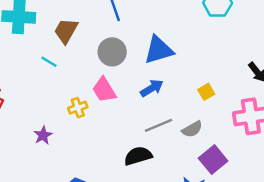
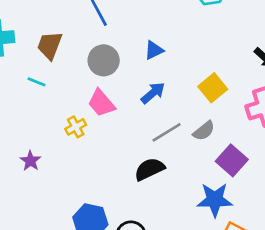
blue triangle: (159, 50) -> (154, 50), size x0.6
yellow square: (206, 92) -> (213, 88), size x1.5
purple star: (43, 135) -> (30, 161), moved

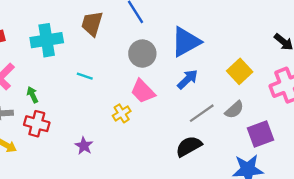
brown trapezoid: (50, 45) -> (92, 24), moved
blue triangle: (154, 50) -> (186, 42), size x1.8
purple square: (232, 160) -> (260, 134), turned 32

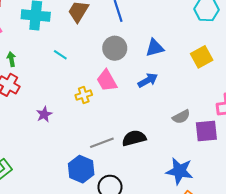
blue triangle: (186, 42) -> (155, 48), size x0.7
yellow square: (240, 71) -> (202, 57), moved
gray line: (202, 113) -> (102, 143), moved
purple square: (260, 134) -> (206, 131), moved

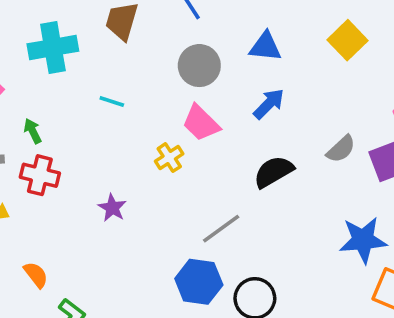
blue triangle: (155, 48) -> (265, 47), turned 36
black semicircle: (134, 138) -> (274, 172), moved

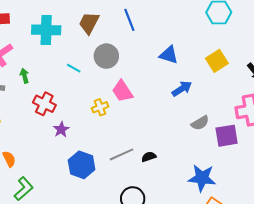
gray circle: (199, 66) -> (106, 56), moved
blue arrow: (269, 104) -> (182, 89), moved
black semicircle: (274, 172) -> (149, 157), moved, size x0.6
red cross: (40, 175) -> (44, 104), moved
blue hexagon: (199, 282) -> (82, 165), moved

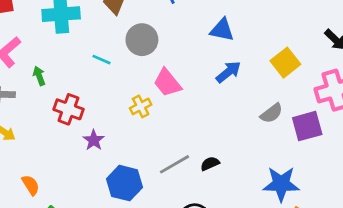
yellow square: (217, 61) -> (285, 63), moved
blue arrow: (182, 89) -> (228, 72), moved

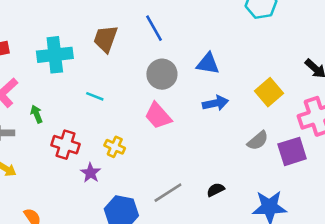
gray circle: (142, 40) -> (162, 74), moved
blue arrow: (228, 72) -> (215, 103), turned 30
yellow cross: (141, 106) -> (115, 147), moved, turned -36
black semicircle: (210, 164) -> (216, 190), moved

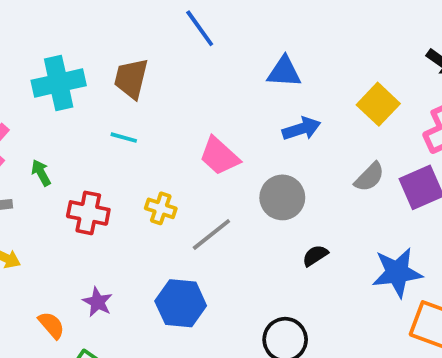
brown trapezoid: (106, 39) -> (131, 78), moved
gray circle: (162, 74) -> (282, 197), moved
purple star: (90, 173) -> (98, 302), moved
gray line: (168, 193) -> (211, 235), moved

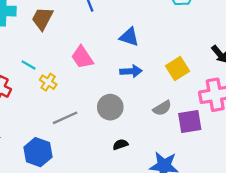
cyan line: (124, 138) -> (29, 65), moved
pink trapezoid: (219, 156) -> (82, 57), moved
yellow cross: (161, 208) -> (48, 82), moved

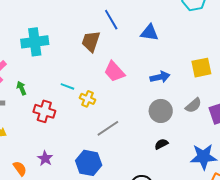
brown trapezoid: (42, 19) -> (91, 41), moved
blue triangle: (129, 37) -> (149, 33), moved
yellow square: (178, 68) -> (201, 68), turned 30
gray circle: (110, 107) -> (161, 111), moved

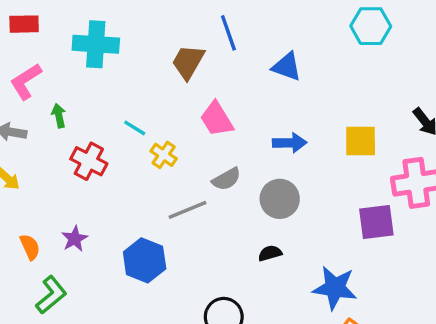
gray semicircle: (193, 105) -> (226, 179), moved

